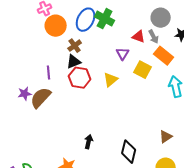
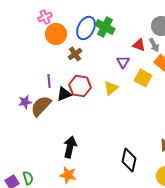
black triangle: (74, 62) -> (64, 94), moved
black arrow: (89, 142) -> (70, 147), moved, size x1.5

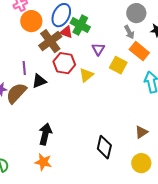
green cross: (105, 27) -> (80, 25), moved
red triangle: (139, 45) -> (66, 32), moved
brown cross: (75, 54) -> (50, 41), size x1.6
red hexagon: (80, 86) -> (64, 63), moved

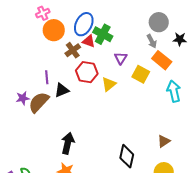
brown cross: (50, 41) -> (73, 50), size x0.7

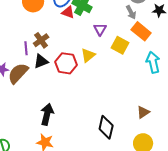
brown cross: (73, 50) -> (41, 40), moved
red hexagon: (87, 72) -> (66, 63), moved

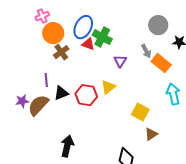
gray arrow: (131, 12) -> (146, 51), moved
brown cross: (41, 40) -> (61, 52), moved
yellow square: (120, 45) -> (140, 112), moved
brown triangle: (143, 112) -> (151, 134), moved

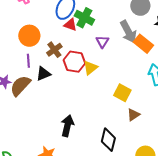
orange circle: (53, 33) -> (29, 36), moved
gray arrow: (146, 51) -> (128, 32), size x1.6
brown cross: (61, 52) -> (54, 50), moved
red hexagon: (86, 95) -> (74, 62), moved
black arrow: (67, 146) -> (67, 126), moved

